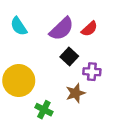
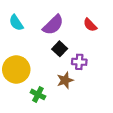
red semicircle: (89, 29) -> (90, 25), moved, turned 88

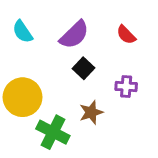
purple cross: (79, 62) -> (126, 86), moved
green cross: (38, 94) -> (53, 132), size x1.5

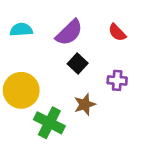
cyan semicircle: (23, 32) -> (21, 30), turned 120

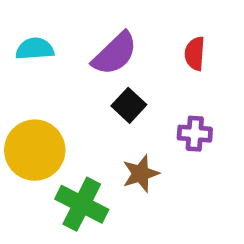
red semicircle: (117, 32) -> (195, 54), turned 48

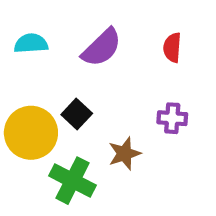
black square: (129, 105) -> (77, 114), moved

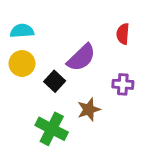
purple semicircle: (102, 48) -> (81, 58), moved
yellow circle: (31, 133) -> (22, 64), moved, size x0.7

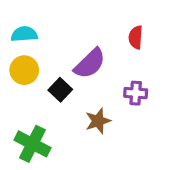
green cross: (52, 129) -> (32, 144), moved

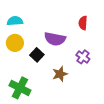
purple semicircle: (90, 64) -> (55, 39), turned 55
purple cross: (136, 93) -> (83, 57), turned 32

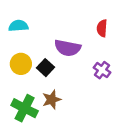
yellow circle: (15, 43) -> (21, 64), moved
brown star: (60, 74) -> (52, 100), moved

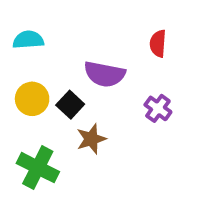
brown star: (52, 100) -> (91, 139), moved

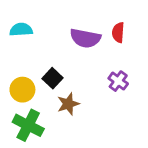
purple semicircle: (105, 74) -> (85, 38), moved
yellow circle: (32, 99) -> (22, 90), moved

